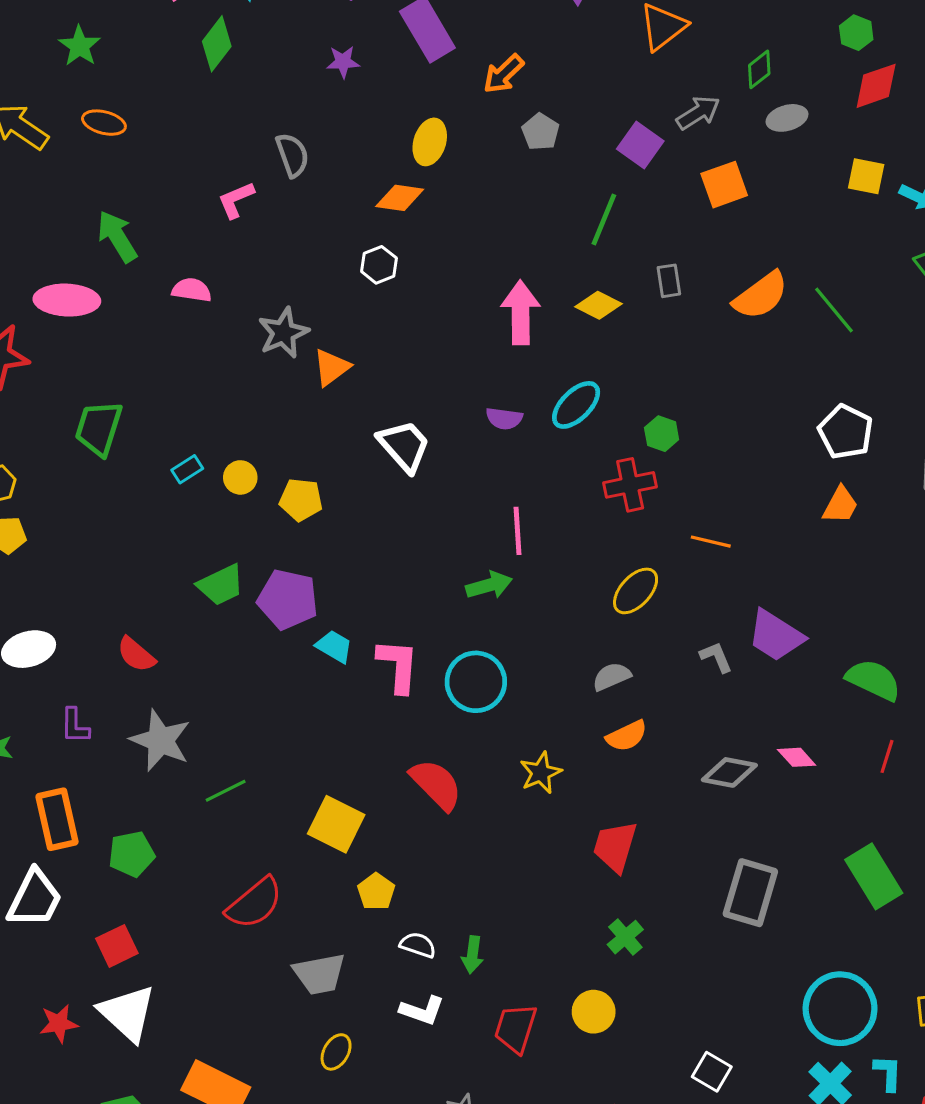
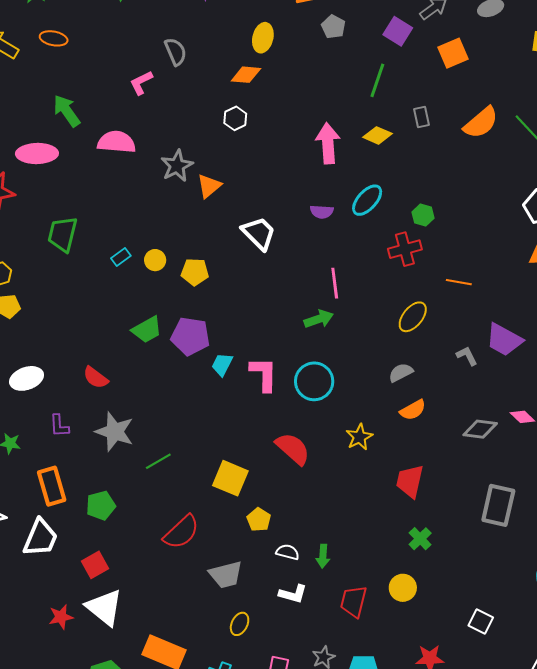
pink semicircle: (192, 290) -> (116, 142), size x1.5
cyan trapezoid: (334, 647) -> (222, 364), turned -90

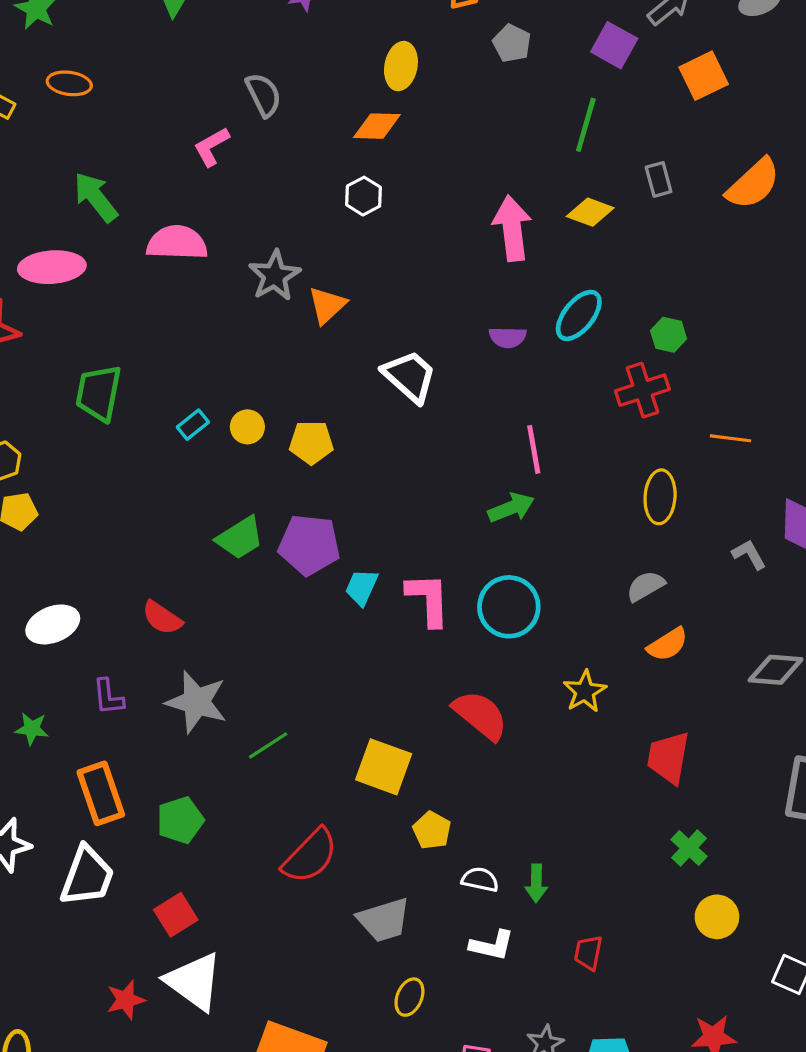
yellow ellipse: (413, 317) -> (660, 497), turned -32
yellow circle: (403, 588) -> (717, 917), moved
red trapezoid: (353, 602) -> (588, 953), size x0.7

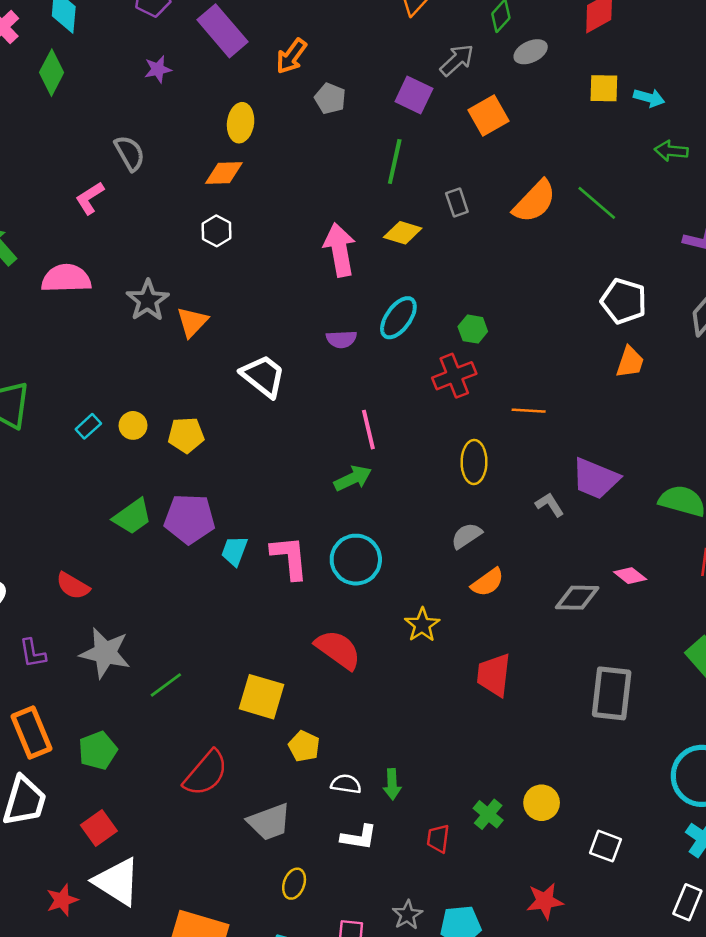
green cross: (689, 848) -> (488, 814), moved

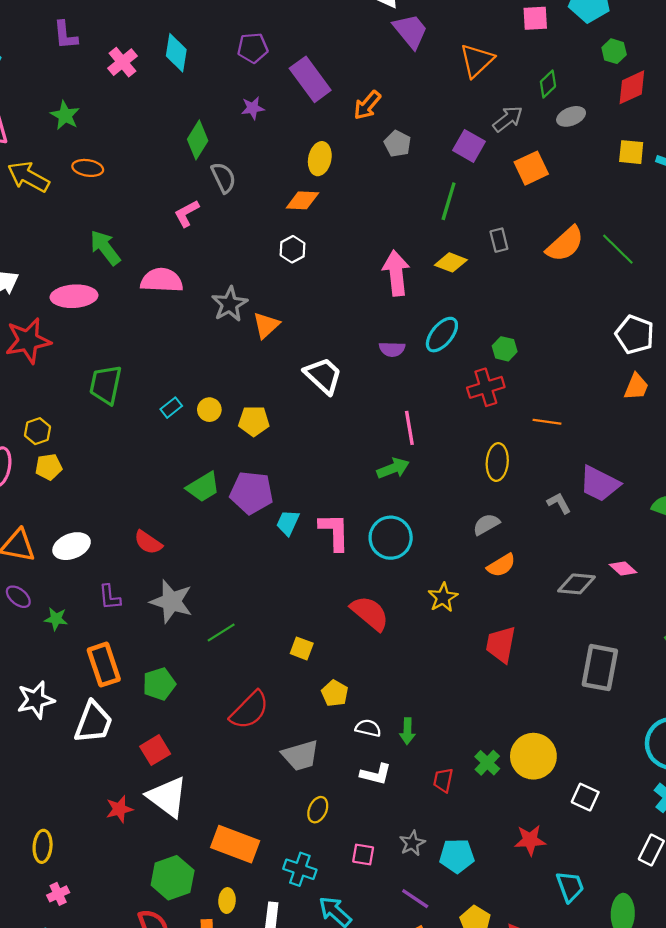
green diamond: (52, 73) -> (198, 140), moved
yellow square: (261, 697) -> (302, 648), size x0.6
yellow circle: (542, 803) -> (533, 756), size x1.5

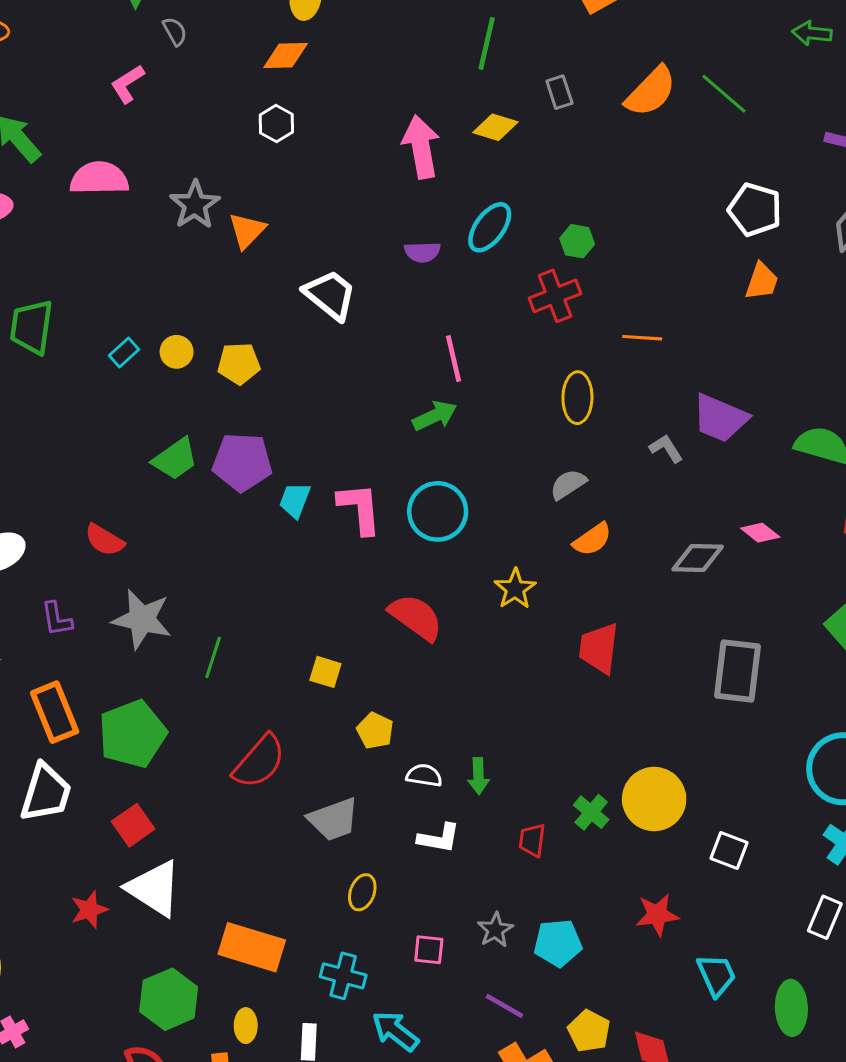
gray semicircle: (223, 178) -> (175, 31), size x0.7
green line: (221, 633) -> (213, 657), turned -36
green pentagon: (159, 684) -> (132, 734), size x1.5

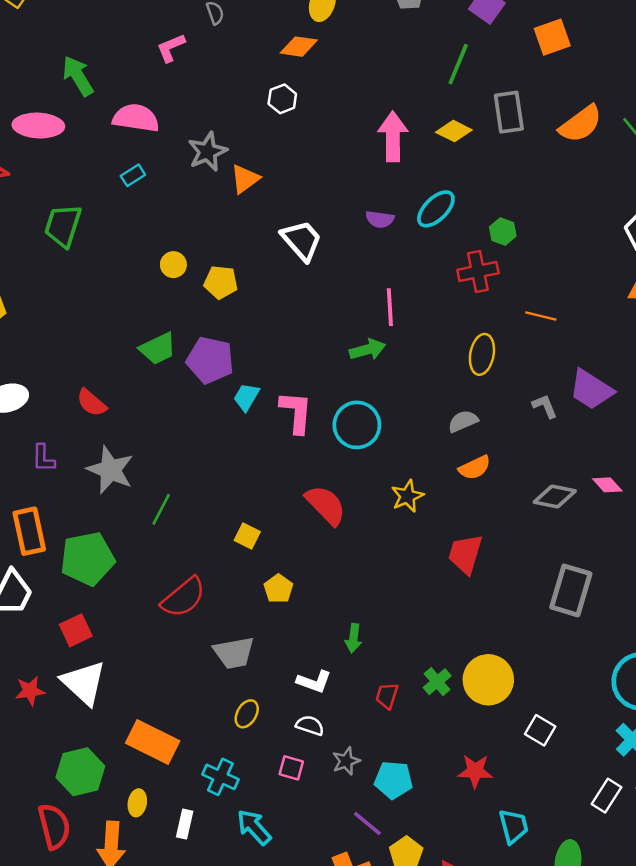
gray rectangle: (559, 92) -> (509, 112), size x1.6
cyan rectangle: (124, 352) -> (133, 175), moved
white semicircle: (424, 775) -> (310, 725), moved
purple line: (504, 1006) -> (367, 823), moved

